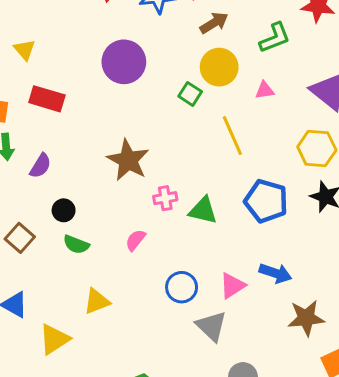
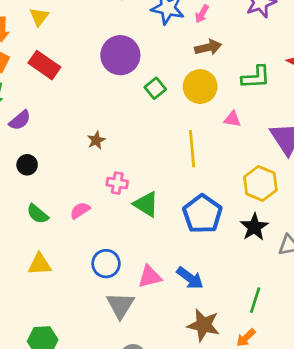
green square: (190, 94) -> (155, 88), moved
brown star: (128, 160) -> (96, 140), size x0.5
green semicircle: (76, 244) -> (38, 214), moved
yellow triangle: (97, 301) -> (40, 264), moved

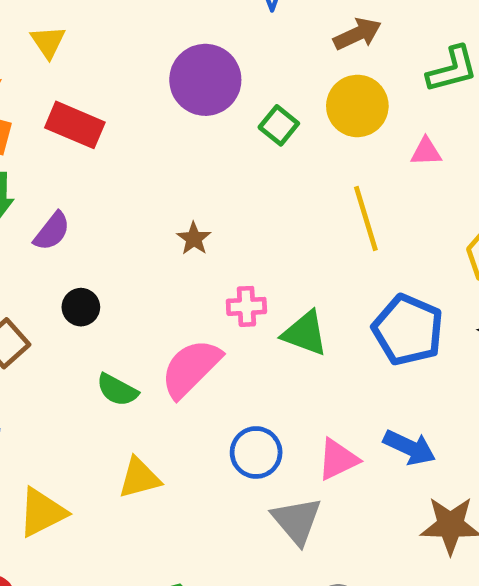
pink semicircle: (80, 210) -> (191, 368), size x1.8

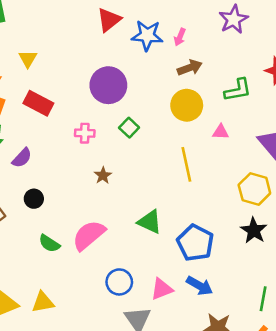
green square: (279, 125) -> (129, 128), moved
brown star: (194, 239) -> (103, 176), moved
pink cross: (246, 306) -> (85, 133), moved
blue pentagon: (408, 330) -> (195, 243), moved
yellow triangle: (139, 478) -> (43, 302), moved

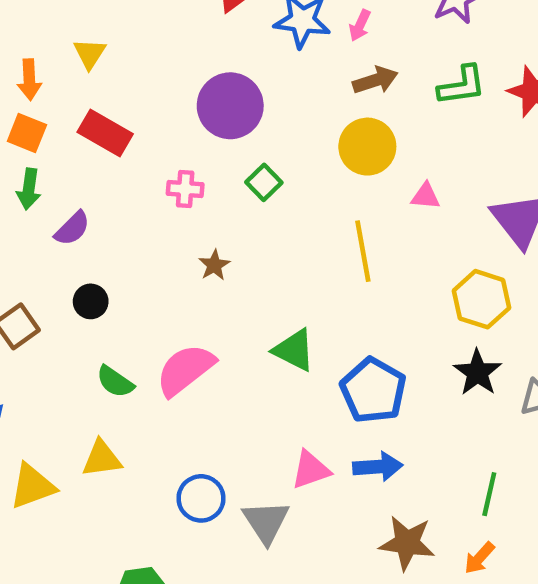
green L-shape: (238, 90) -> (462, 85), moved
blue circle: (119, 282) -> (201, 498), moved
blue arrow: (200, 286) -> (378, 467), turned -36
yellow triangle: (43, 302) -> (102, 459), moved

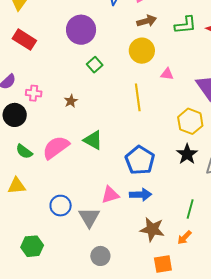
pink cross: (185, 189) -> (34, 93), moved
black circle: (91, 301) -> (15, 115), size x1.5
green triangle: (294, 350) -> (93, 140), moved

